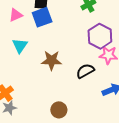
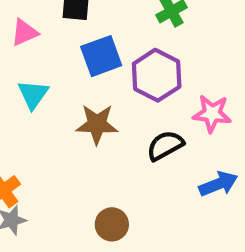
blue square: (42, 17) -> (101, 56), moved
purple hexagon: (100, 36) -> (157, 75), moved

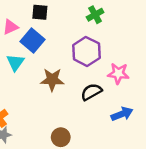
blue square: (101, 56) -> (33, 40), moved, turned -30

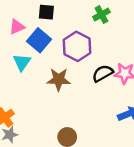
purple hexagon: (86, 51) -> (77, 46), moved
black semicircle: (91, 92) -> (103, 73), moved

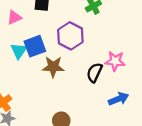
blue square: (39, 40) -> (35, 46), moved, turned 30
black semicircle: (103, 73) -> (94, 73), moved, turned -36

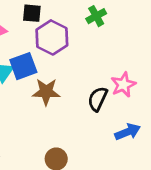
purple hexagon: (70, 36) -> (52, 37), moved
pink star: (115, 61) -> (123, 85), turned -30

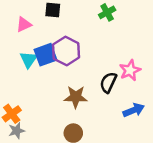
purple hexagon: (52, 37) -> (66, 51), moved
brown star: (46, 92) -> (76, 97), moved

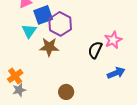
blue square: (46, 55) -> (43, 15), moved
brown star: (76, 97) -> (49, 47), moved

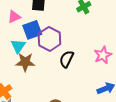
brown star: (49, 47) -> (25, 62), moved
black semicircle: (95, 50) -> (67, 59), moved

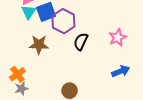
cyan triangle: (18, 46) -> (29, 12), moved

